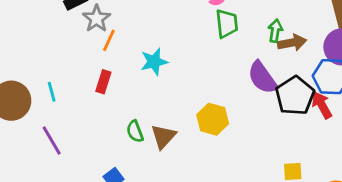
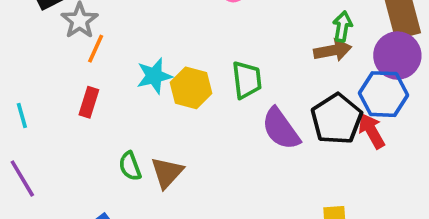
green trapezoid: (227, 24) -> (247, 80), moved
green arrow: (275, 31) -> (342, 26), moved
purple semicircle: (262, 78) -> (281, 129), moved
yellow hexagon: (213, 119) -> (191, 88), moved

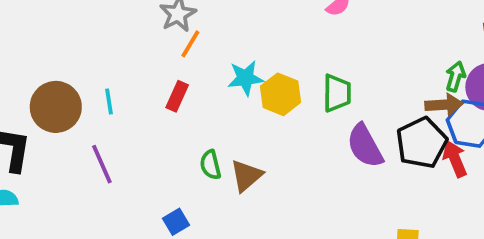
green arrow: (342, 26) -> (455, 76), moved
brown arrow: (333, 50) -> (444, 105), moved

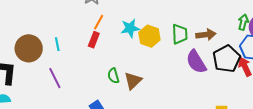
orange line: (190, 44) -> (99, 22), moved
brown arrow: (444, 105) -> (206, 35), moved

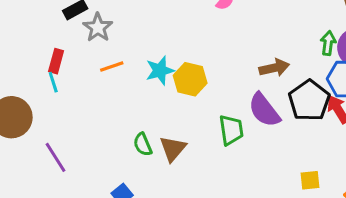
orange line: (99, 22) -> (112, 67), turned 49
green trapezoid: (180, 34) -> (231, 130), moved
red rectangle: (94, 40) -> (56, 61), moved
cyan line: (57, 44) -> (53, 82), moved

